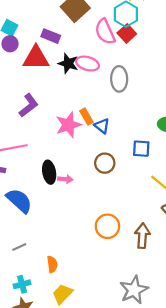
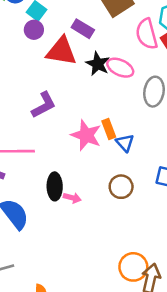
pink star: (68, 125) -> (86, 135), turned 30
orange circle: (107, 226) -> (133, 267), moved

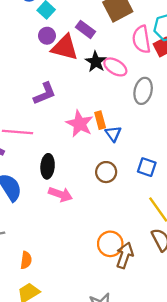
purple circle: (34, 30) -> (47, 36), moved
pink arrow: (72, 198) -> (60, 194), moved, size x1.5

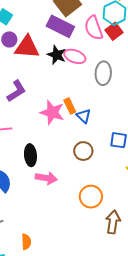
purple rectangle: (86, 29) -> (60, 26), moved, size x1.5
orange circle: (110, 244) -> (91, 197), moved

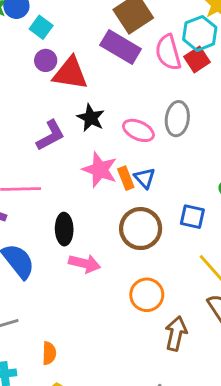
black star: (57, 55) -> (91, 118), moved
pink ellipse: (75, 56) -> (138, 130), moved
orange rectangle: (70, 106) -> (126, 178), moved
brown circle: (83, 151) -> (141, 229), size x1.5

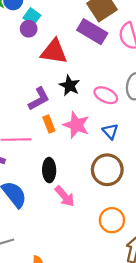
purple circle: (46, 60) -> (29, 29), moved
orange rectangle: (126, 178) -> (49, 124), moved
pink arrow: (85, 264) -> (65, 196), turned 35

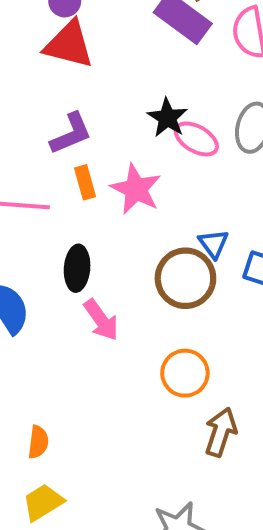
red triangle: (54, 52) -> (69, 45), moved
black star: (70, 86) -> (167, 118), moved
blue triangle: (110, 131) -> (213, 244), moved

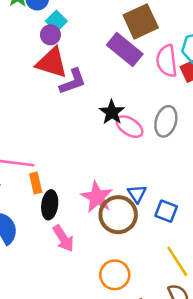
purple L-shape: (71, 134) -> (73, 82), moved
orange rectangle: (85, 182) -> (36, 183), moved
pink star: (136, 189) -> (97, 197), moved

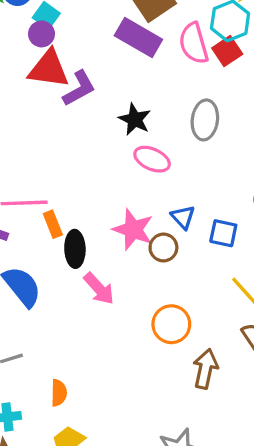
pink ellipse: (130, 127) -> (152, 159), moved
brown circle: (118, 215) -> (163, 247), size x0.6

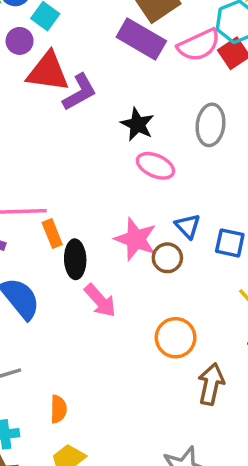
purple circle: (42, 34) -> (20, 41), moved
pink semicircle: (194, 43) -> (199, 45), turned -99

